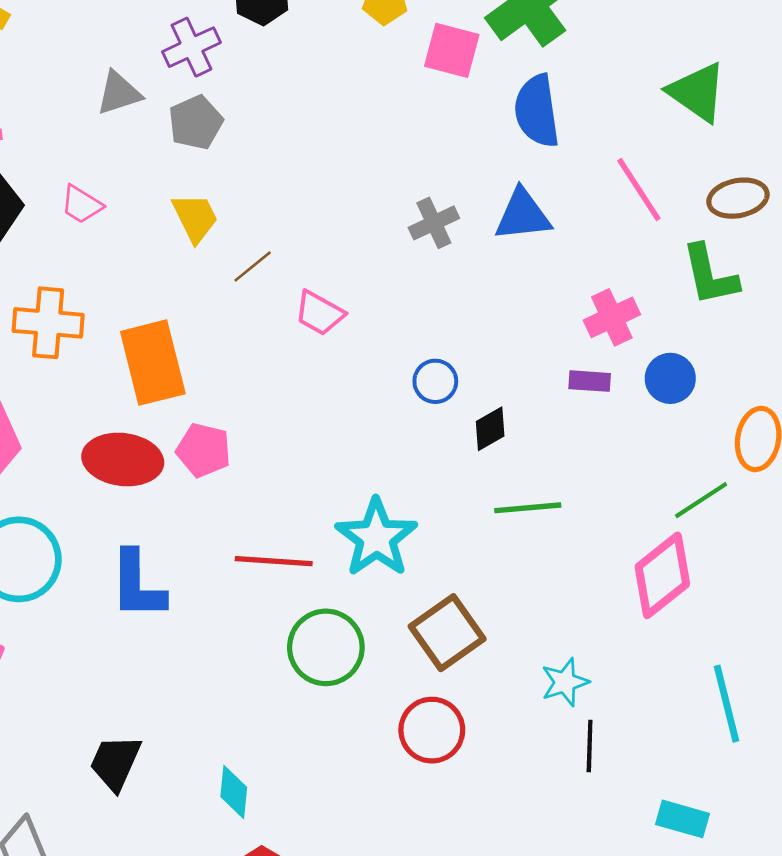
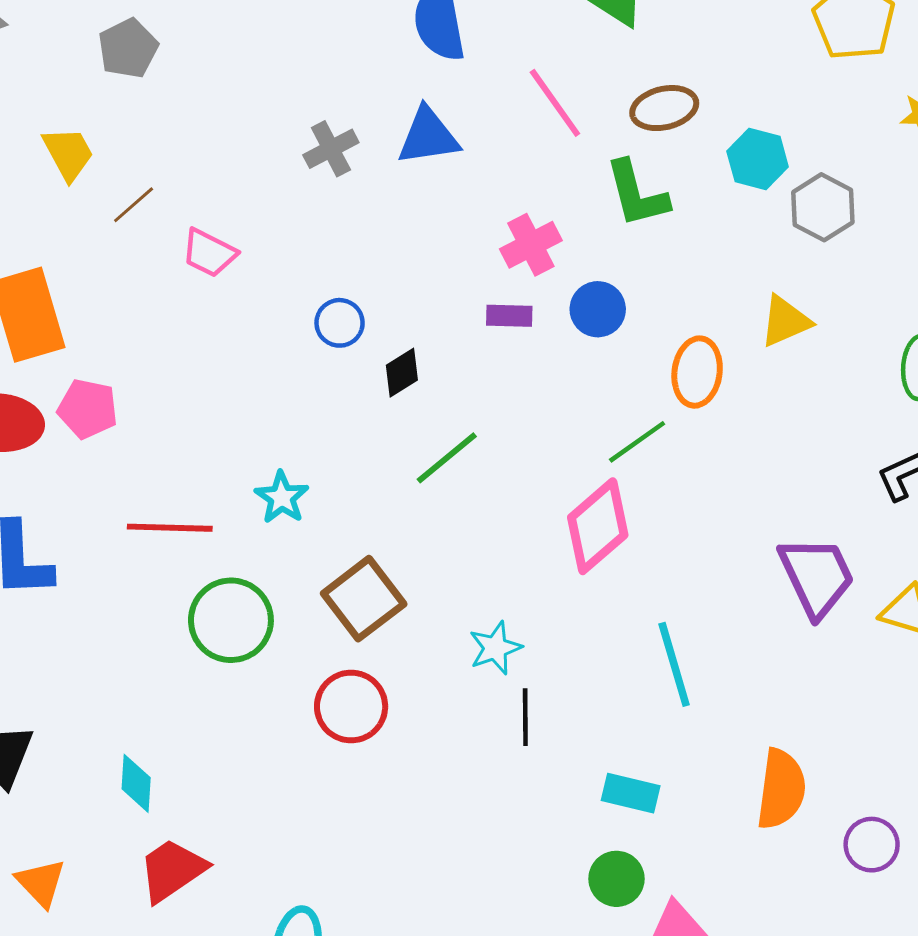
gray pentagon: (196, 122) -> (128, 48), moved
green line: (528, 508) -> (447, 458), turned -32
cyan star: (376, 538) -> (282, 497), size x0.6

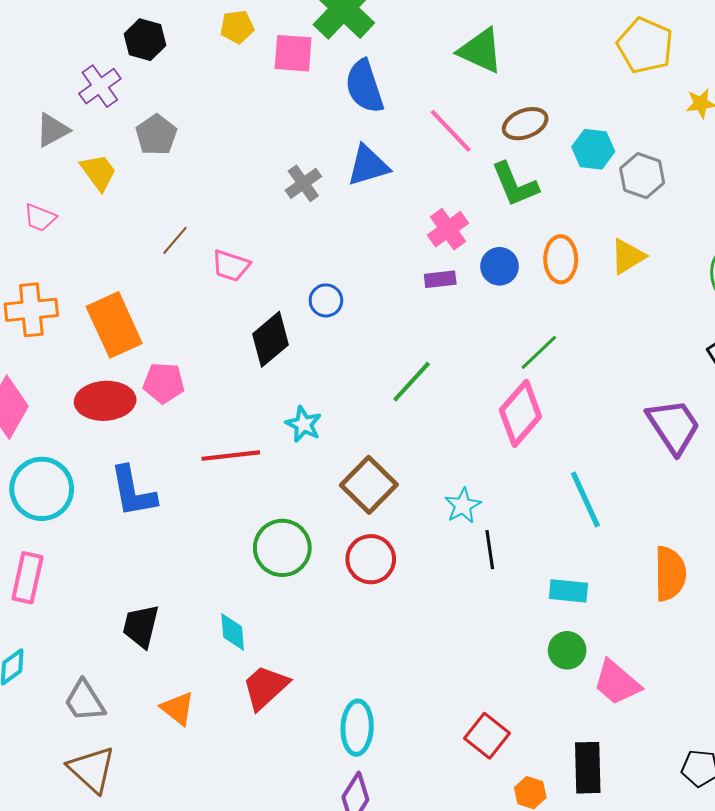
yellow trapezoid: (68, 154) -> (98, 172), moved
orange ellipse: (697, 372) -> (561, 259), moved
black diamond: (402, 373) -> (270, 339), moved, size x1.6
green circle: (231, 620) -> (282, 548), moved

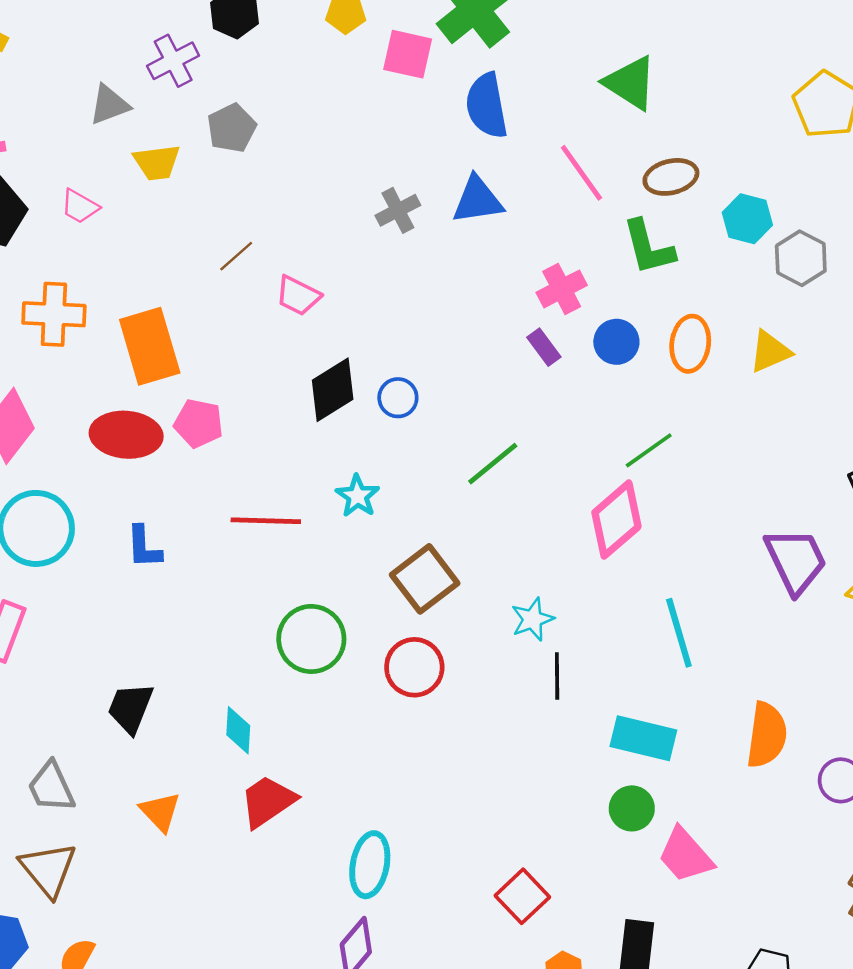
yellow trapezoid: (98, 172) -> (157, 162), turned 111
purple rectangle: (440, 279) -> (544, 347), turned 52
blue circle: (326, 300) -> (398, 398), moved
blue L-shape: (133, 492) -> (144, 547), size x0.7
cyan rectangle: (568, 591) -> (643, 738), size x1.4

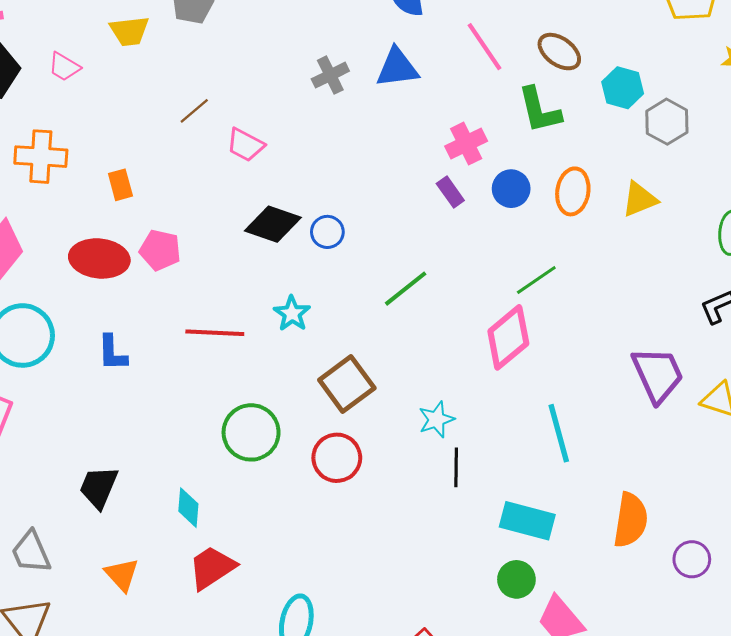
brown ellipse: (671, 177) -> (559, 52), turned 48
orange rectangle: (150, 346) -> (120, 185), size x0.5
black diamond: (333, 390) -> (273, 224), turned 50

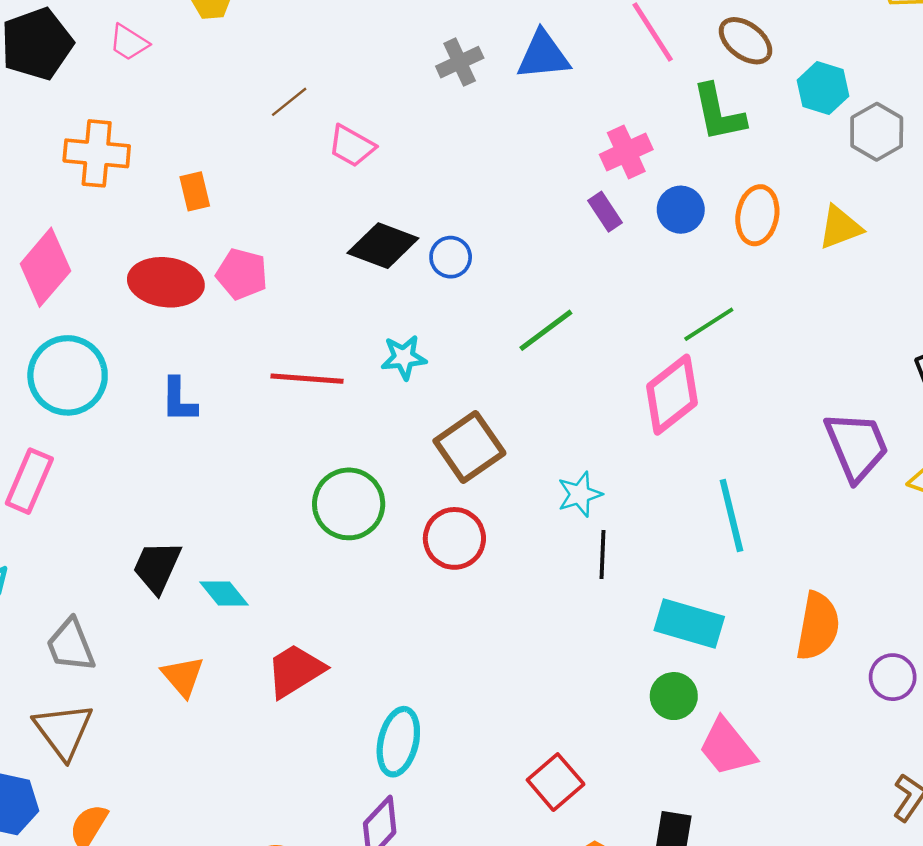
cyan star: (292, 313) -> (404, 357), turned 30
cyan diamond: (188, 508) -> (224, 593), moved, turned -45

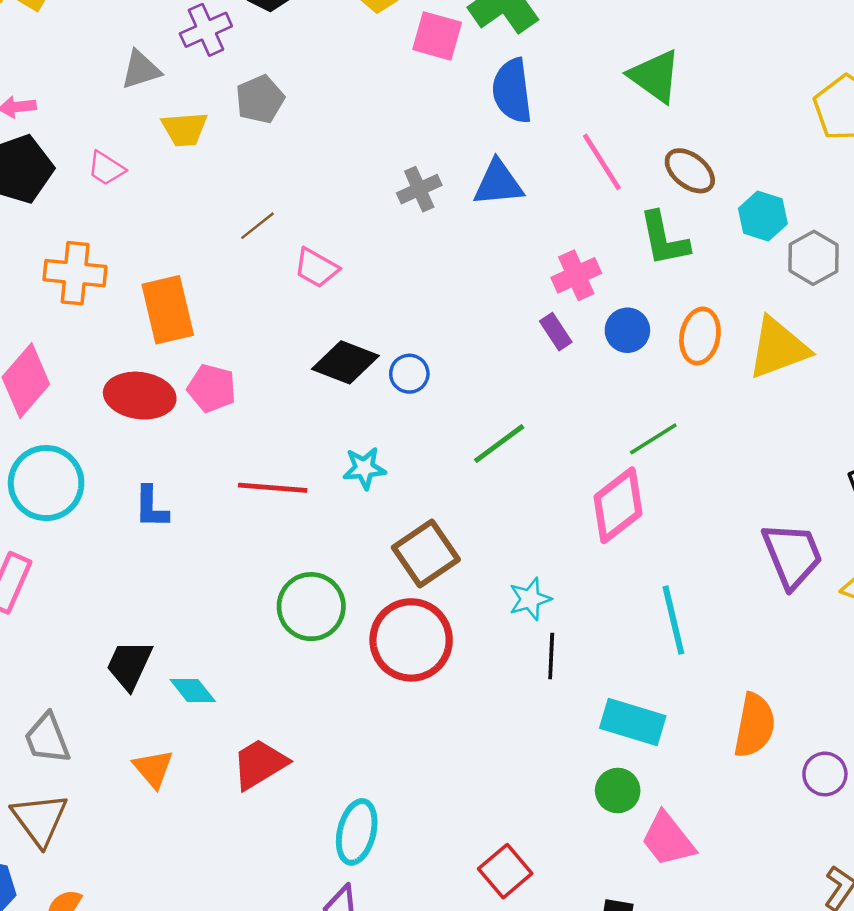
orange rectangle: (195, 191) -> (168, 310), size x1.8
yellow triangle: (840, 227) -> (778, 348), size x1.5
red circle: (454, 538) -> (411, 640), size x1.4

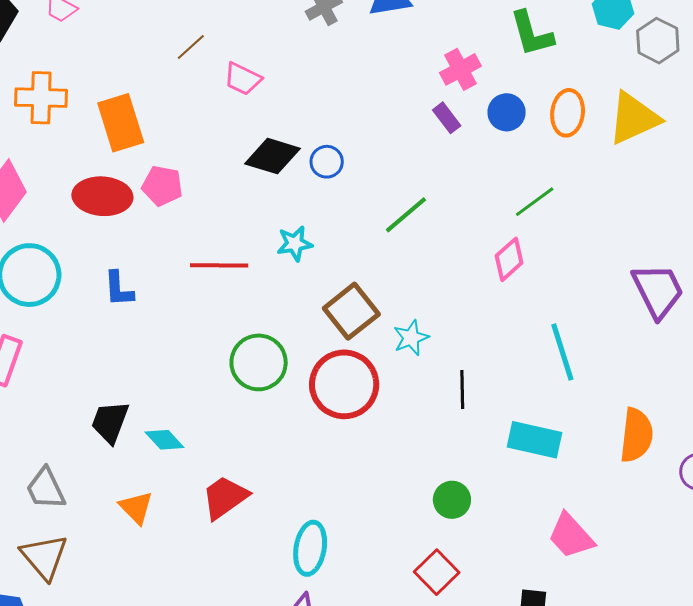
pink diamond: (618, 505) -> (509, 259), size x0.7
cyan star: (530, 599) -> (411, 338), moved
green circle: (618, 791) -> (452, 500), moved

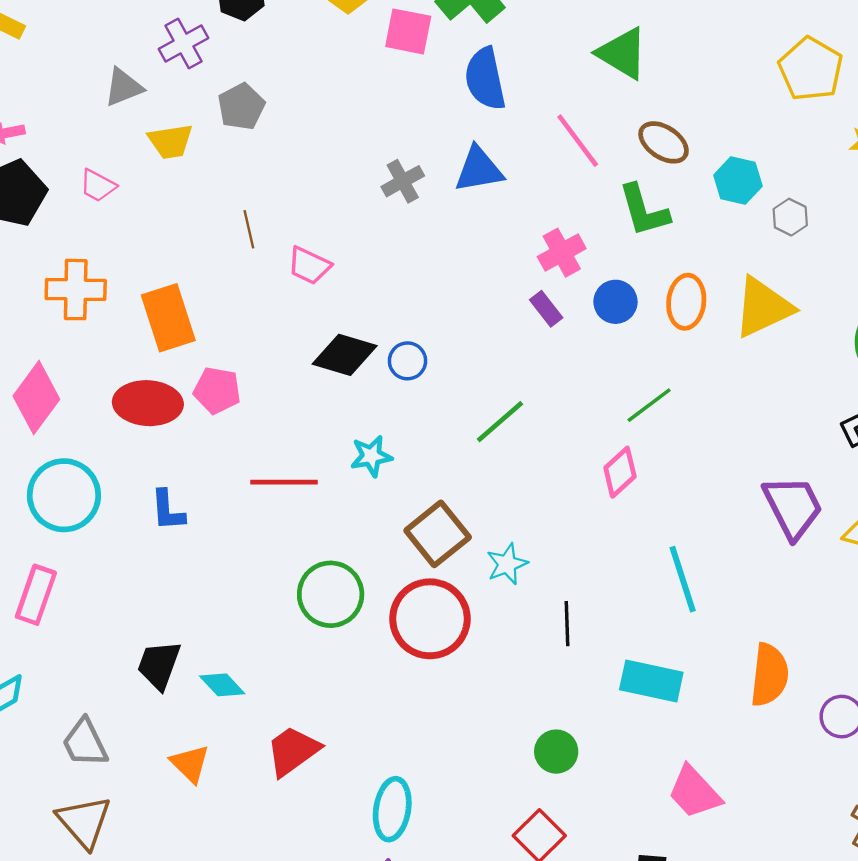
gray hexagon: (658, 41) -> (790, 217), size x0.7
brown line: (191, 47) -> (249, 229), turned -60

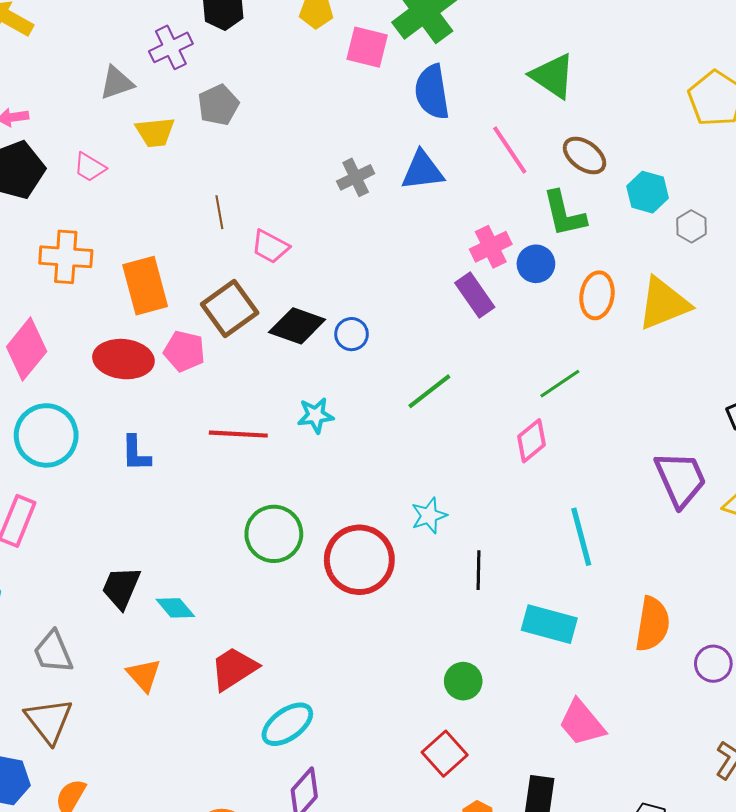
blue circle: (615, 302) -> (536, 264), moved
purple rectangle: (546, 309) -> (475, 295), size x1.4
brown square: (438, 534) -> (230, 308), moved
cyan ellipse: (392, 809) -> (287, 724), moved, turned 42

